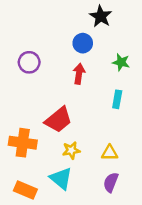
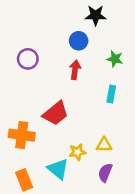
black star: (101, 16) -> (96, 15), turned -30
yellow star: (71, 150) -> (77, 152), moved
orange rectangle: (25, 190) -> (24, 180), turned 45

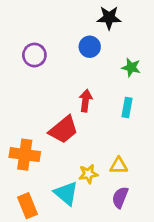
purple circle: (28, 59) -> (34, 55), moved
red arrow: (75, 70) -> (86, 101), moved

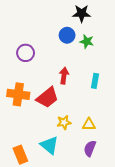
purple circle: (34, 55) -> (26, 53), moved
green star: (131, 67) -> (87, 41), moved
orange cross: (25, 155) -> (18, 94), moved
yellow star: (88, 174) -> (64, 122), moved

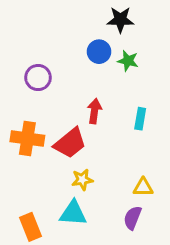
yellow star: (64, 122) -> (82, 180), moved
yellow triangle: (89, 124) -> (143, 187), moved
cyan triangle: (49, 145) -> (73, 213), turned -36

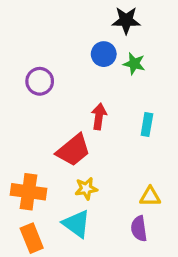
orange cross: (27, 139) -> (28, 192), moved
cyan triangle: (73, 213) -> (76, 224), turned 32
purple semicircle: (133, 218) -> (139, 229), turned -30

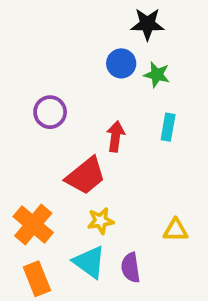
purple circle: (40, 81) -> (50, 112), moved
cyan rectangle: (147, 124) -> (168, 127), moved
orange cross: (28, 192) -> (33, 224), turned 32
purple semicircle: (139, 229) -> (131, 268), moved

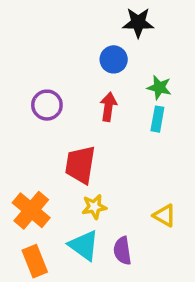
green star: (157, 75) -> (159, 87), moved
red arrow: (116, 136) -> (108, 107), moved
red trapezoid: (86, 176) -> (80, 165), turned 138
yellow triangle: (176, 230) -> (164, 216), turned 30

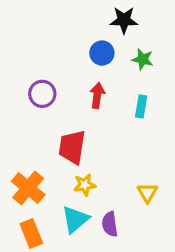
green star: (159, 87) -> (143, 59), moved
yellow triangle: (164, 216) -> (147, 193), turned 30
cyan triangle: (84, 245) -> (75, 219), turned 44

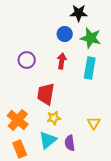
green star: (143, 59) -> (91, 38), size x1.5
cyan rectangle: (141, 106) -> (90, 68), size x1.5

